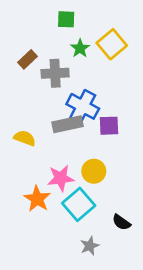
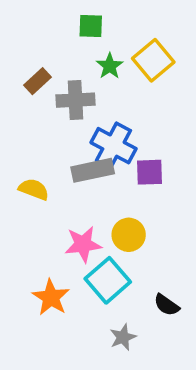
orange star: (37, 199) -> (51, 297), moved

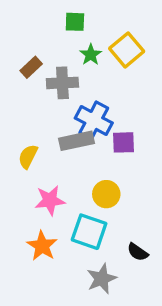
yellow semicircle: (34, 189) -> (28, 157), turned -85
pink star: (83, 244) -> (50, 200), moved
cyan square: (108, 280) -> (89, 232), turned -30
gray star: (123, 337) -> (102, 279), size x1.4

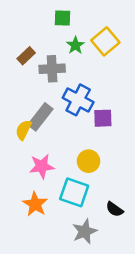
gray rectangle: (77, 141) -> (40, 117), moved, turned -40

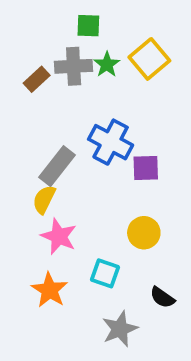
gray cross: (52, 69) -> (74, 66), moved
yellow semicircle: (23, 130) -> (44, 199), moved
yellow circle: (89, 161) -> (144, 233), moved
pink star: (42, 166) -> (59, 236), turned 30
cyan square: (74, 192) -> (105, 273), size x0.7

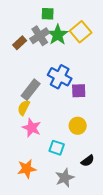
green star: (107, 64) -> (58, 35), size x1.5
gray cross: (74, 66) -> (40, 36), turned -30
orange star: (50, 290) -> (27, 169), moved, turned 30
black semicircle: (162, 297) -> (88, 161), turned -72

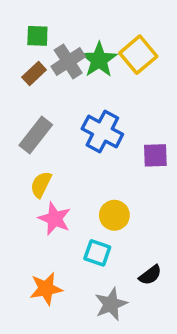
green square: (48, 14) -> (37, 36), moved
gray rectangle: (31, 90) -> (36, 135), moved
purple square: (79, 91) -> (155, 155), moved
yellow circle: (78, 126) -> (114, 215), moved

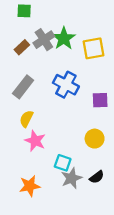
green square: (37, 36) -> (24, 11), moved
yellow square: (138, 55) -> (93, 48), moved, turned 30
yellow circle: (114, 215) -> (95, 139), moved
gray star: (111, 304) -> (71, 178), moved

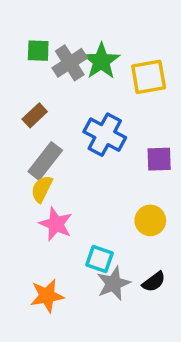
green square: (24, 11) -> (38, 51), moved
brown rectangle: (22, 47) -> (35, 115), moved
gray rectangle: (23, 87) -> (45, 161), moved

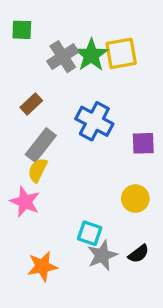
green square: (38, 51) -> (22, 30), moved
yellow square: (149, 77) -> (121, 53), moved
pink star: (56, 224) -> (25, 202), moved

